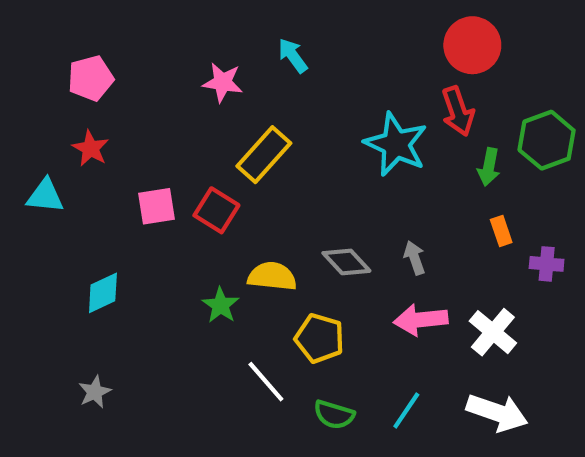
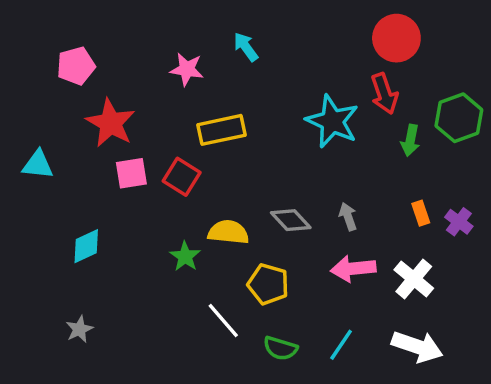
red star: (91, 148) -> (111, 123), moved, size x1.6
yellow rectangle: (264, 155) -> (221, 130), turned 36
orange rectangle: (501, 231) -> (421, 213), moved
purple cross: (547, 264) -> (459, 222), turned 32

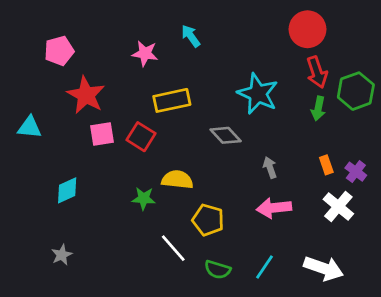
red arrow: (384, 94) -> (317, 72), moved
gray diamond: (291, 220) -> (226, 135), moved
green star: (185, 256) -> (144, 198), turned -30
white cross: (414, 279) -> (338, 206), moved

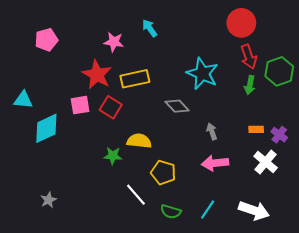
red star: (86, 95) -> (97, 75), moved
orange rectangle: (326, 165) -> (256, 129), turned -72
cyan diamond: (67, 190) -> (46, 128), moved, size x1.4

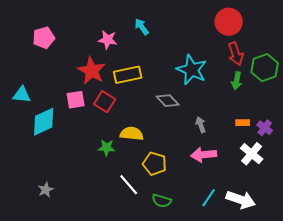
cyan line: (208, 209) -> (209, 198), moved

